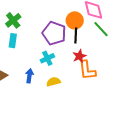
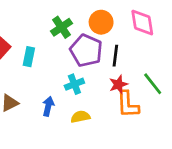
green cross: (13, 20) -> (62, 27), moved
orange circle: (75, 20) -> (101, 22), moved
green line: (101, 29) -> (153, 84), moved

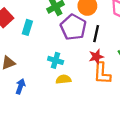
cyan cross: (74, 84) -> (56, 60), moved, turned 32
blue arrow: (48, 106) -> (20, 86), moved

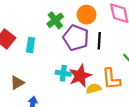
red star: (96, 57) -> (80, 76), moved, size x1.5
yellow semicircle: (63, 79) -> (94, 89), moved

